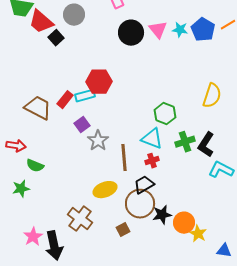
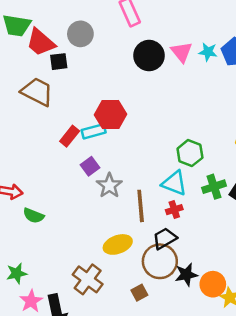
black square: (56, 38) -> (59, 62), turned 35
brown trapezoid: (38, 108) -> (37, 92), moved
green star: (21, 189) -> (17, 273), moved

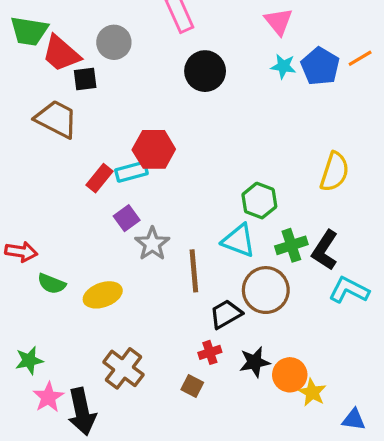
pink triangle: (182, 52) -> (279, 22), moved
red cross: (174, 210) -> (210, 352), moved
yellow ellipse: (118, 244) -> (103, 295), moved
brown circle: (160, 261) -> (266, 290), moved
brown square: (139, 293) -> (192, 386), turned -35

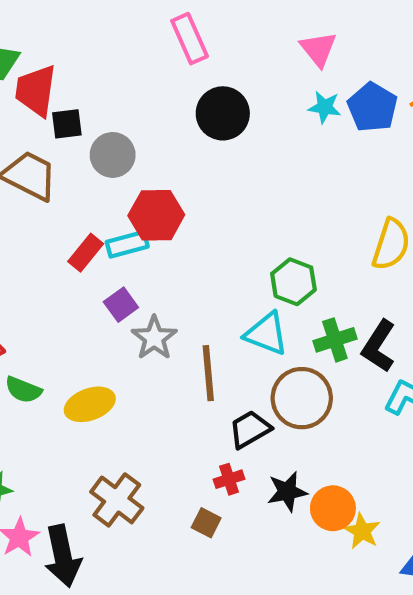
gray circle: (114, 42) -> (113, 155), moved
red trapezoid: (61, 53) -> (36, 91), turned 57

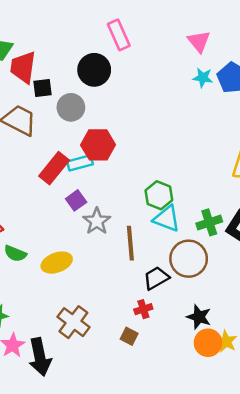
black circle: (223, 113) -> (94, 70), moved
red rectangle: (86, 253) -> (54, 168), size x1.4
green hexagon: (293, 282) -> (159, 195), moved
black star: (287, 492) -> (199, 317), moved, turned 30
orange circle: (333, 508) -> (208, 343), moved

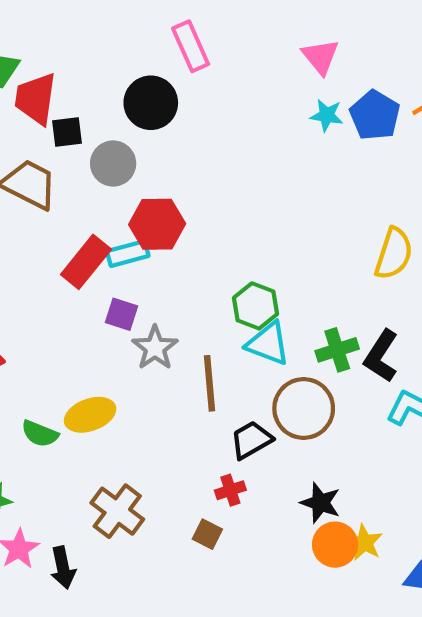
purple square: (76, 200) -> (121, 314), turned -36
green semicircle: (15, 253) -> (40, 434), moved
black arrow: (40, 357) -> (63, 568), size x0.7

